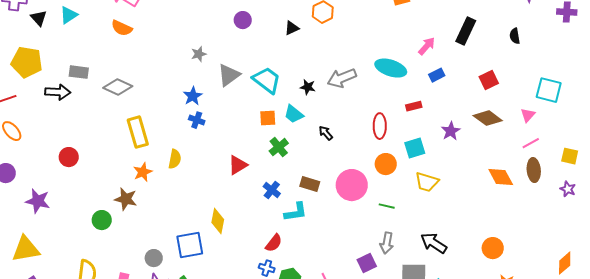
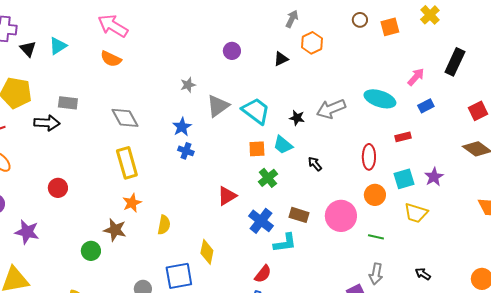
gray diamond: (118, 87) -> (125, 118), moved, turned 36
purple star: (451, 131) -> (434, 177), moved
yellow semicircle: (175, 159) -> (164, 225), moved
blue cross: (272, 190) -> (261, 221), size x1.4
black arrow: (434, 243) -> (423, 274), size x0.6

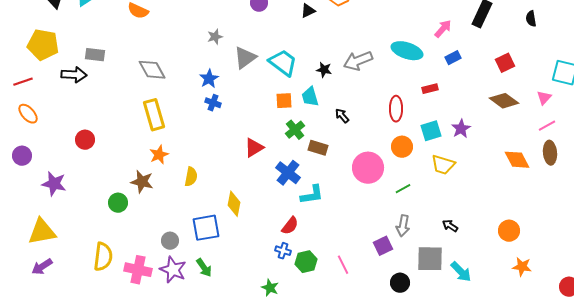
cyan trapezoid: (283, 145) -> (310, 97), turned 35
brown rectangle: (299, 215) -> (318, 148), moved
green line: (376, 237) -> (403, 189), turned -42

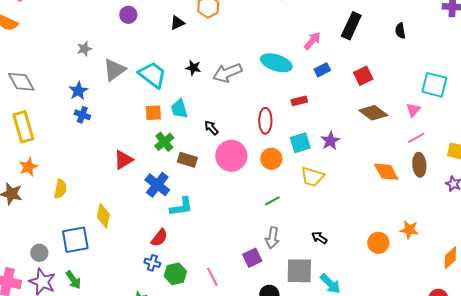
red square: (505, 63) -> (363, 76), moved
black star: (324, 70) -> (193, 68), moved
pink circle: (368, 168) -> (231, 156), moved
orange star: (522, 267) -> (409, 230), moved

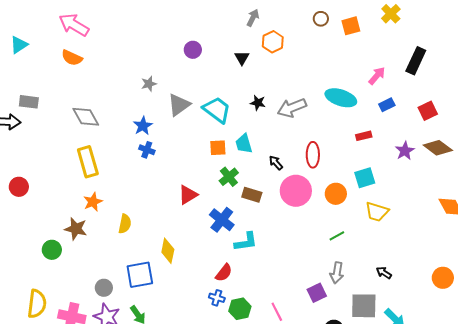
black triangle: (177, 23) -> (242, 58), turned -35
red ellipse: (265, 121) -> (313, 155), moved
purple star: (330, 141) -> (405, 151), moved

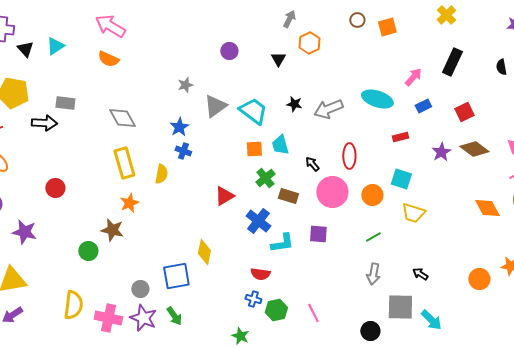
yellow cross: (391, 14) -> (446, 15), moved
cyan square: (365, 178) -> (401, 179), turned 35
yellow semicircle: (125, 224) -> (161, 174), moved
red semicircle: (224, 273) -> (260, 274), turned 60
purple square: (317, 293) -> (318, 234), moved, turned 30

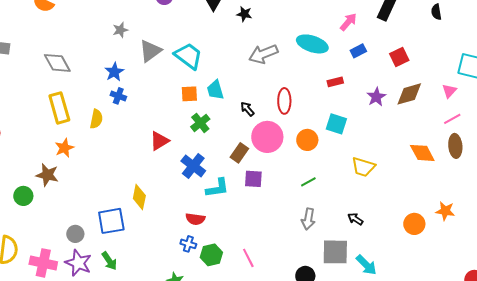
black star: (294, 104) -> (244, 14), moved
brown diamond: (474, 149) -> (409, 94), turned -52
brown rectangle: (288, 196) -> (239, 153), moved, turned -72
yellow trapezoid: (413, 213) -> (363, 167), moved

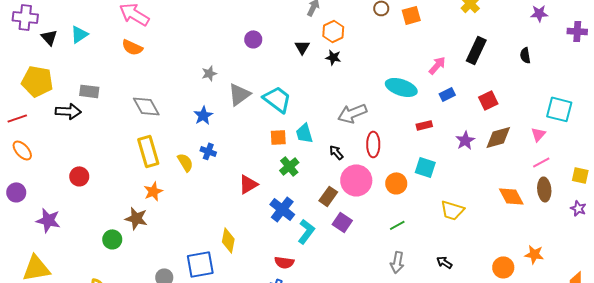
gray arrow: (263, 54) -> (352, 113), moved
blue cross: (118, 96) -> (208, 151), moved
yellow semicircle: (96, 119) -> (185, 162), turned -42
purple square: (253, 179) -> (342, 222), turned 30
cyan L-shape: (217, 188) -> (306, 231), turned -45

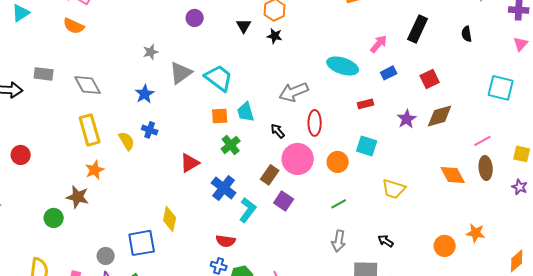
gray rectangle: (89, 91) -> (44, 74), moved
pink triangle: (538, 134) -> (521, 44), moved

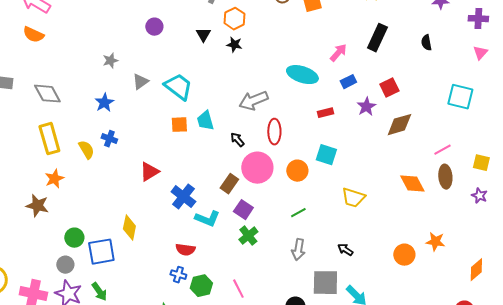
gray triangle: (181, 73) -> (140, 82), size x0.7
purple star: (407, 119) -> (366, 107), moved
green cross: (231, 145) -> (248, 236), moved
cyan L-shape: (248, 210) -> (207, 219), turned 75
green circle: (54, 218) -> (74, 238), moved

